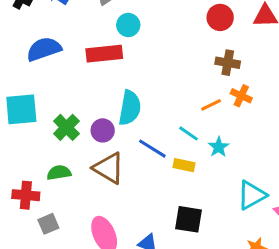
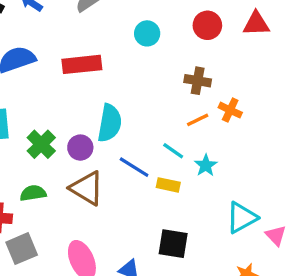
cyan circle: (128, 25) -> (147, 33), moved
brown cross: (228, 63) -> (198, 81), moved
gray square: (48, 224) -> (22, 249), size x1.4

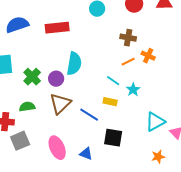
blue line: (134, 167) -> (89, 115), moved
brown triangle: (87, 188) -> (60, 104), turned 45

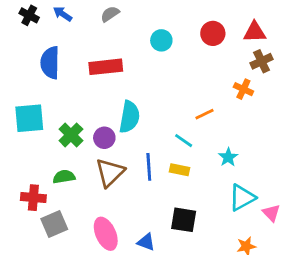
blue semicircle: (17, 25) -> (50, 63), turned -70
brown cross: (128, 38) -> (262, 61), moved, turned -35
orange cross: (148, 56) -> (243, 89), moved
cyan star: (133, 90) -> (228, 157), moved
blue line: (89, 115) -> (149, 167), moved, turned 54

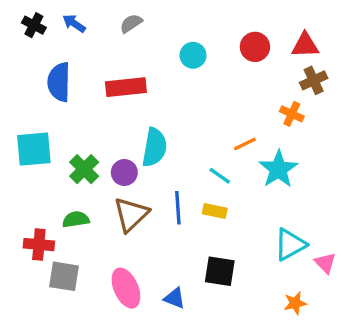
cyan star: (228, 157) -> (278, 169), moved, size x1.6
gray square: (54, 224) -> (64, 276), turned 32

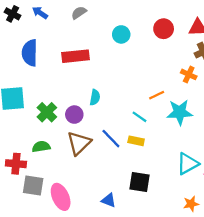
cyan semicircle: (154, 147) -> (95, 97), size x0.6
cyan star: (278, 169) -> (180, 112), turned 30
blue line: (178, 208) -> (111, 139), turned -40
pink ellipse: (126, 288) -> (61, 197), moved

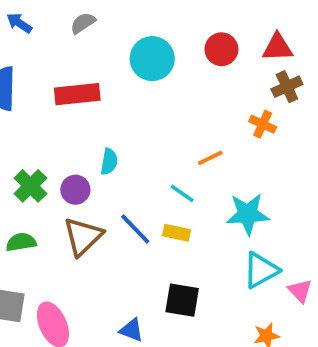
cyan circle: (121, 34) -> (152, 59), size x1.5
cyan star: (180, 112) -> (248, 214), moved

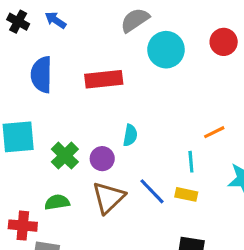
gray semicircle: (83, 23) -> (135, 20), moved, size x1.4
cyan line: (182, 193) -> (191, 162), turned 50

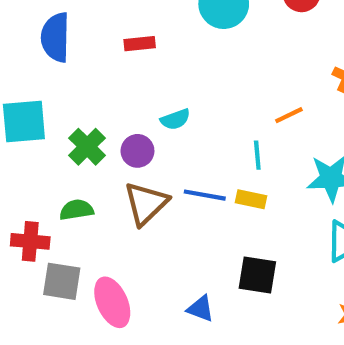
red rectangle: (104, 79) -> (140, 44), size x0.6
cyan semicircle: (130, 135) -> (175, 119), turned 60
blue line: (152, 191) -> (205, 195), turned -36

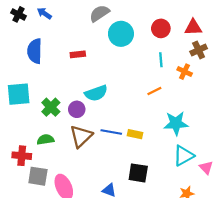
cyan semicircle: (175, 119) -> (96, 93), size x1.5
cyan line: (257, 155) -> (161, 60), moved

